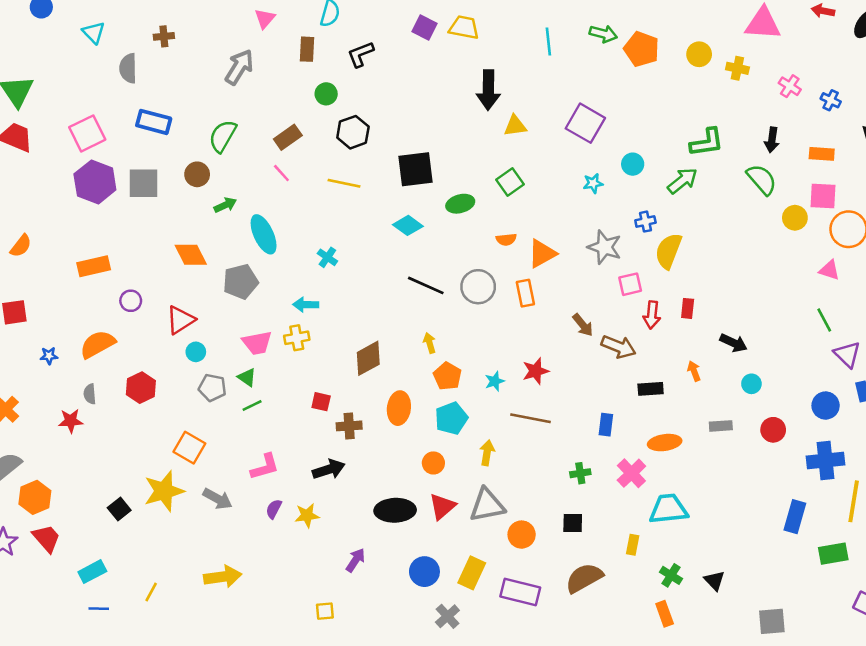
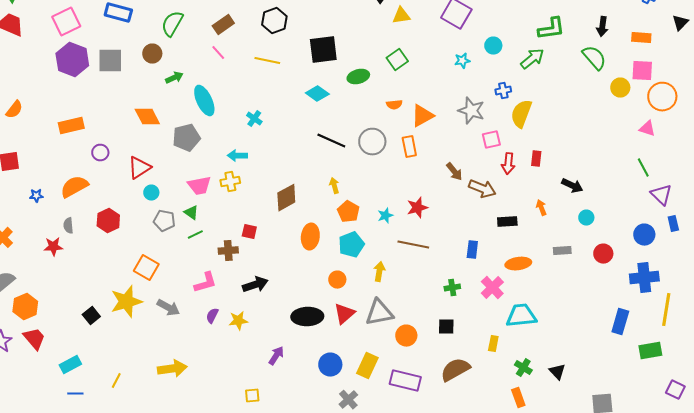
brown cross: (349, 426) -> (228, 251), moved

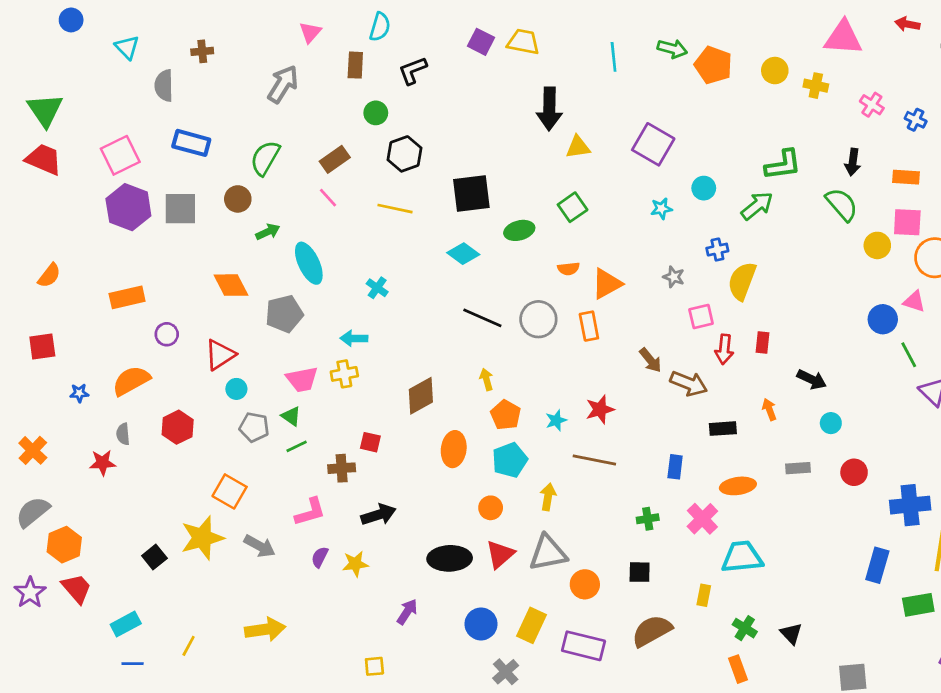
gray star: (471, 111) -> (674, 277), size x0.6
blue circle: (644, 235) -> (883, 319), moved

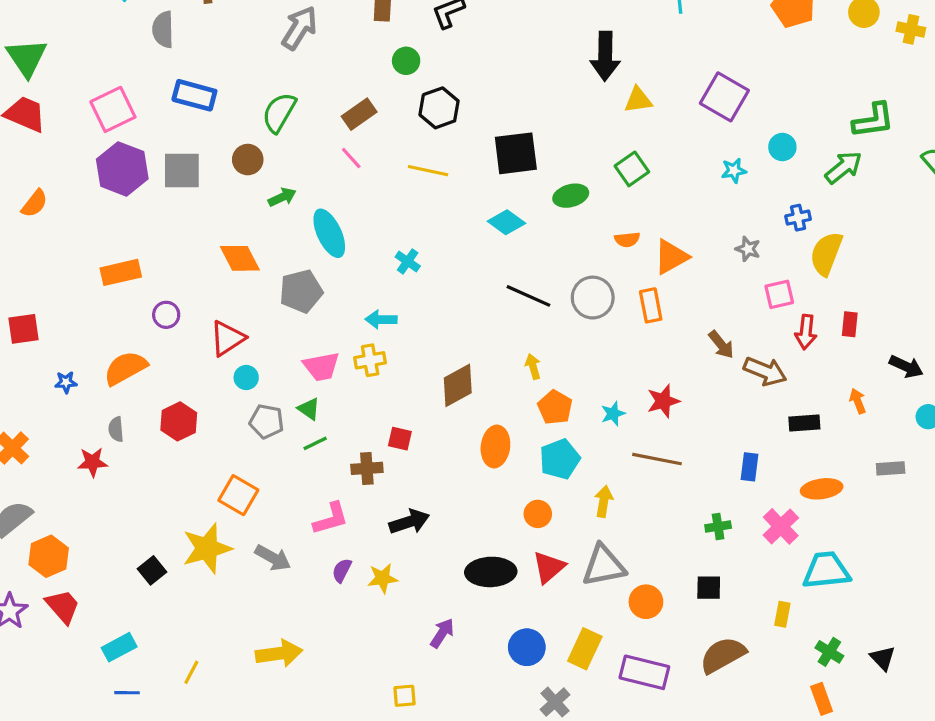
orange semicircle: (49, 276) -> (34, 203), moved

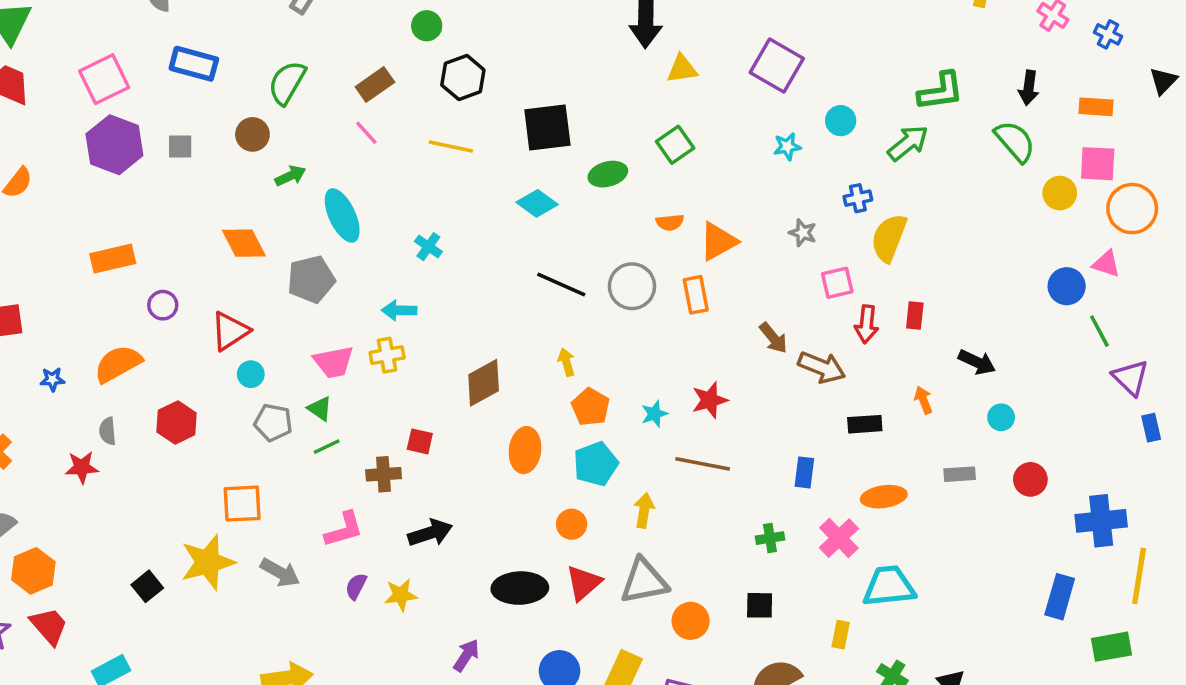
gray square: (182, 171) -> (180, 146), size x0.6
orange square: (238, 495) -> (242, 504), turned -33

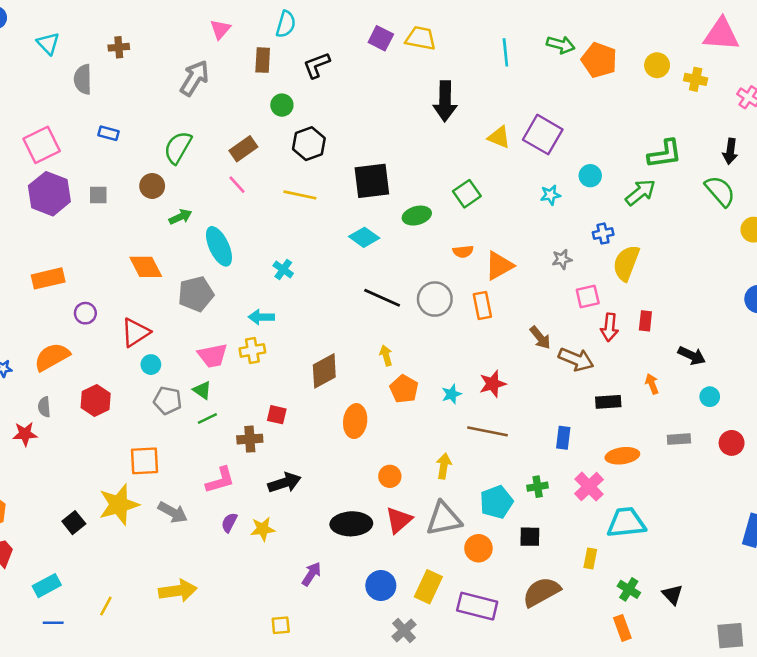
blue rectangle: (194, 64) -> (108, 133), size x0.6
yellow triangle: (682, 69) -> (499, 137), moved, turned 30
gray star: (803, 233) -> (562, 259), turned -30
cyan pentagon: (596, 464) -> (496, 502), moved

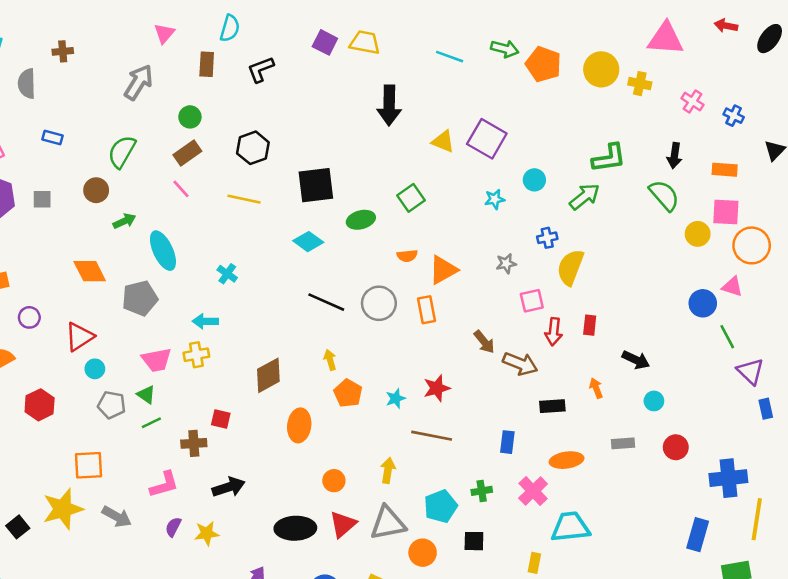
cyan line: (505, 52) -> (450, 57), turned -64
yellow circle: (657, 65) -> (601, 69), size x1.4
green circle: (282, 105) -> (190, 117), moved

